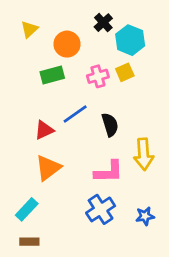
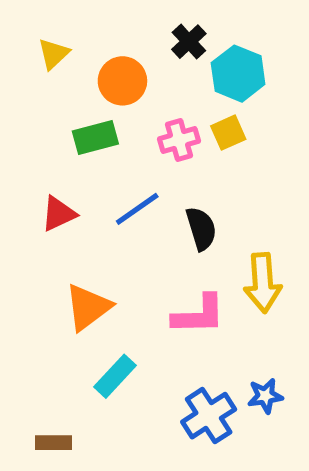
red triangle: (44, 130) -> (58, 214), moved
cyan rectangle: (27, 209) -> (115, 376), moved
blue cross: (101, 209) -> (209, 416), moved

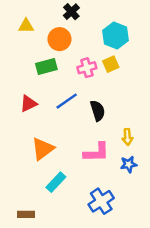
black cross: (189, 42) -> (71, 12), moved
yellow triangle: (54, 54) -> (26, 26), turned 42
yellow arrow: (263, 283) -> (127, 137), size x0.6
blue star: (265, 396) -> (129, 164), moved

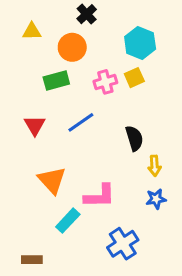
red triangle: (28, 103) -> (35, 125), turned -36
black semicircle: (98, 111) -> (134, 138), moved
orange triangle: (43, 149) -> (52, 180), turned -35
pink L-shape: (96, 152) -> (100, 196), moved

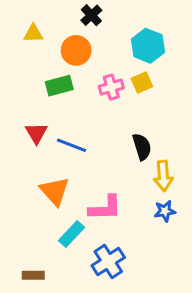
blue line: (81, 122) -> (71, 145), moved, turned 56
yellow arrow: (155, 166) -> (163, 176), size x1.4
blue cross: (123, 244) -> (108, 262), moved

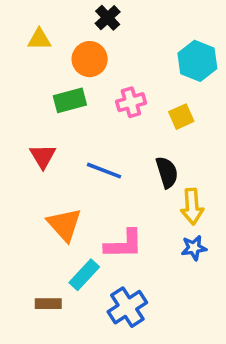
cyan hexagon: (148, 46) -> (197, 61), moved
yellow square: (142, 83) -> (181, 117), moved
blue line: (71, 145) -> (104, 171), moved
brown rectangle: (33, 275) -> (48, 304), moved

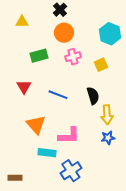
orange circle: (90, 59) -> (64, 33), moved
cyan rectangle: (84, 275) -> (47, 153), turned 54
brown rectangle: (48, 304) -> (15, 178), moved

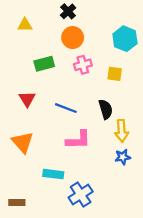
yellow square: (101, 65) -> (115, 74), turned 32
orange triangle: (36, 125) -> (23, 142), moved
pink L-shape: (69, 136) -> (78, 140), moved

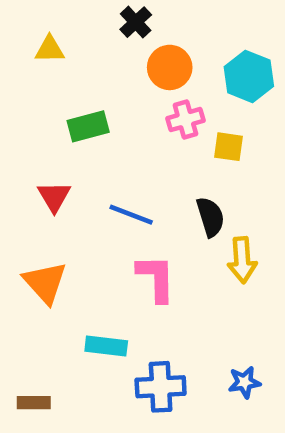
orange circle: (73, 38) -> (170, 67), moved
pink cross: (83, 65) -> (185, 120), moved
pink L-shape: (78, 140) -> (156, 278), turned -90
blue star: (123, 157) -> (244, 382), moved
blue cross: (81, 195) -> (161, 387), turned 30

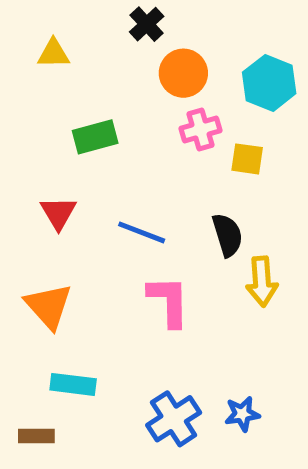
cyan rectangle: (106, 346) -> (73, 384), moved
blue star: (244, 382) -> (242, 414), moved
blue cross: (161, 387) -> (174, 419), turned -30

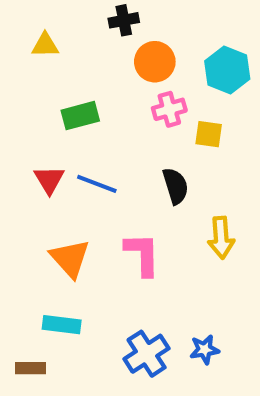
black cross: (147, 24) -> (124, 20), turned 32
blue line: (142, 232) -> (97, 184), moved
black semicircle: (227, 235) -> (176, 186), moved
orange triangle: (49, 306) -> (70, 258), moved

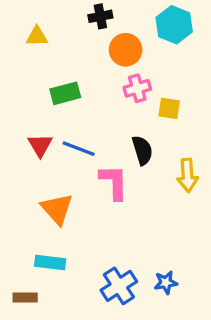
cyan hexagon: (227, 70) -> (174, 25), moved
yellow arrow: (221, 238) -> (188, 175), moved
pink L-shape: (142, 254) -> (114, 182), moved

